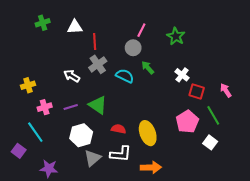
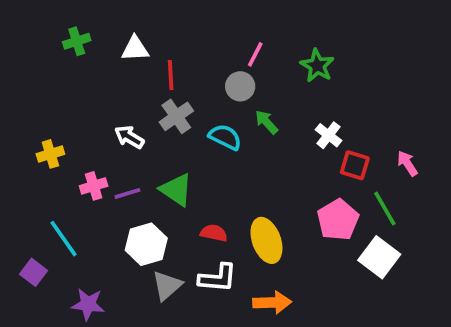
pink cross: (45, 107) -> (94, 186), moved
white square: (210, 142) -> (379, 257), size x1.5

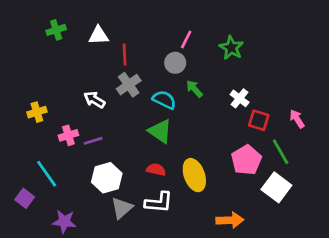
green triangle: (176, 190) -> (160, 131), moved
orange arrow: (272, 302) -> (230, 220), moved

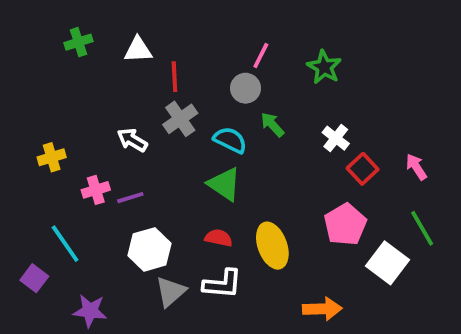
red square: (259, 120) -> (363, 169), turned 30
green line: (281, 152) -> (422, 228), moved

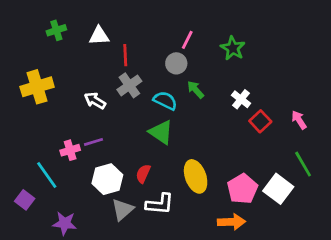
yellow cross: (52, 157) -> (37, 87), moved, size x1.6
pink cross: (96, 190) -> (70, 150), moved
pink pentagon: (345, 224) -> (242, 189), moved
red semicircle: (219, 238) -> (143, 174), moved, turned -78

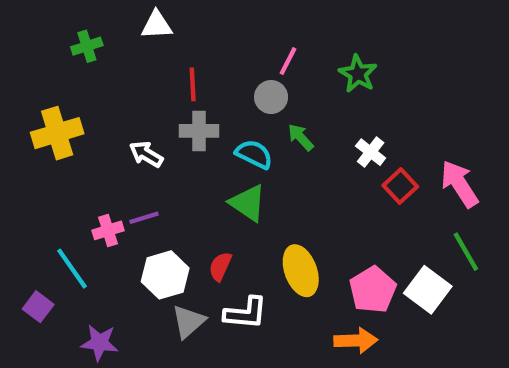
white triangle: (99, 36) -> (157, 25), moved
gray cross: (129, 85) -> (199, 131), turned 35
pink arrow: (299, 120) -> (459, 184), size x1.6

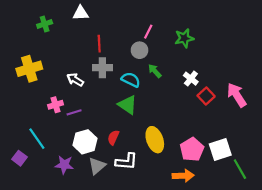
green star: (358, 74) -> (184, 38), turned 30
pink cross: (108, 230) -> (56, 105), moved
green line: (466, 252) -> (240, 169), moved
white square: (428, 290) -> (220, 149), turned 35
purple star: (100, 343) -> (64, 165), moved

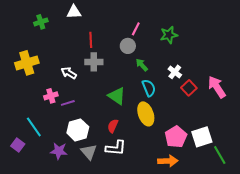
cyan semicircle: (131, 80) -> (149, 88), moved, turned 42
red semicircle: (113, 137) -> (113, 126), moved
yellow ellipse: (155, 140) -> (146, 114), moved
gray triangle: (97, 166) -> (89, 152), turned -30

